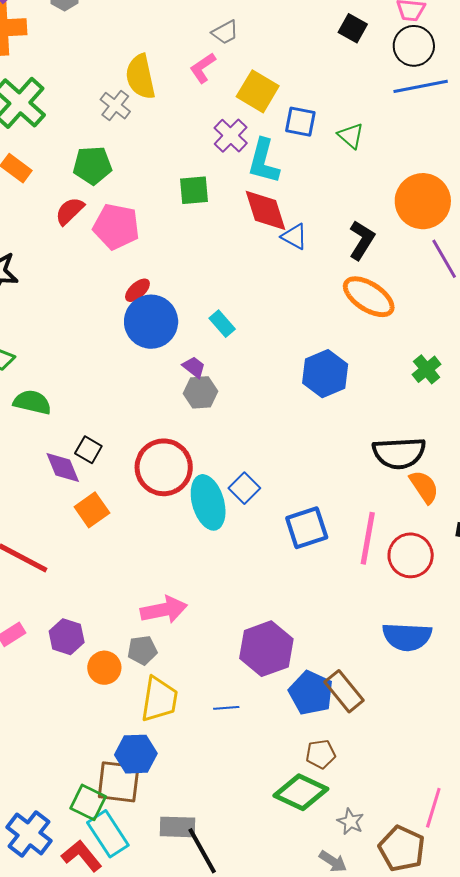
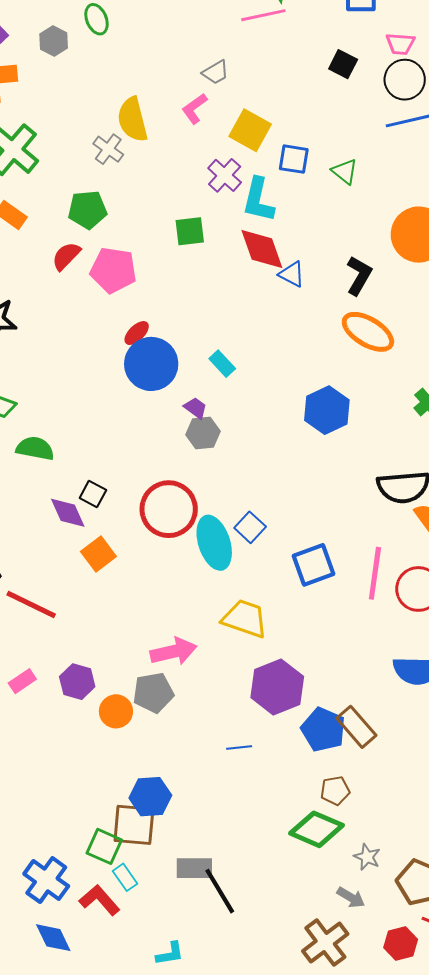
gray pentagon: (142, 650) -> (153, 693), size x1.4
yellow trapezoid: (159, 699) -> (245, 619), moved, turned -78
cyan rectangle: (108, 834) -> (125, 877), size x0.6

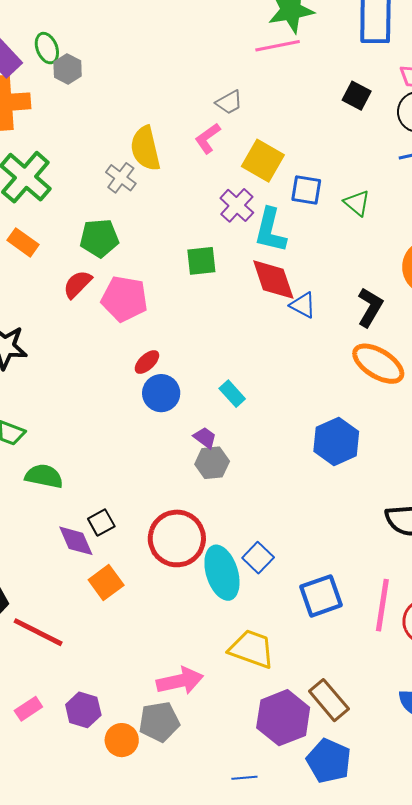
green ellipse: (97, 19) -> (47, 48), moved
blue circle: (151, 364) -> (161, 393), size x0.7
black square: (93, 494) -> (101, 523), turned 32
brown rectangle: (356, 727) -> (329, 700), moved

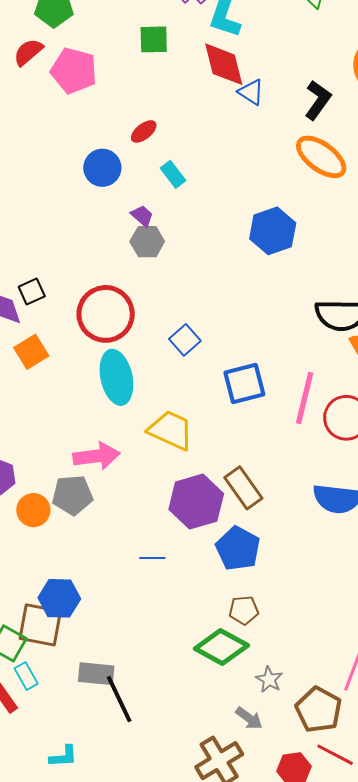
red ellipse: (147, 362) -> (144, 131), moved
cyan ellipse: (222, 573) -> (116, 377), moved

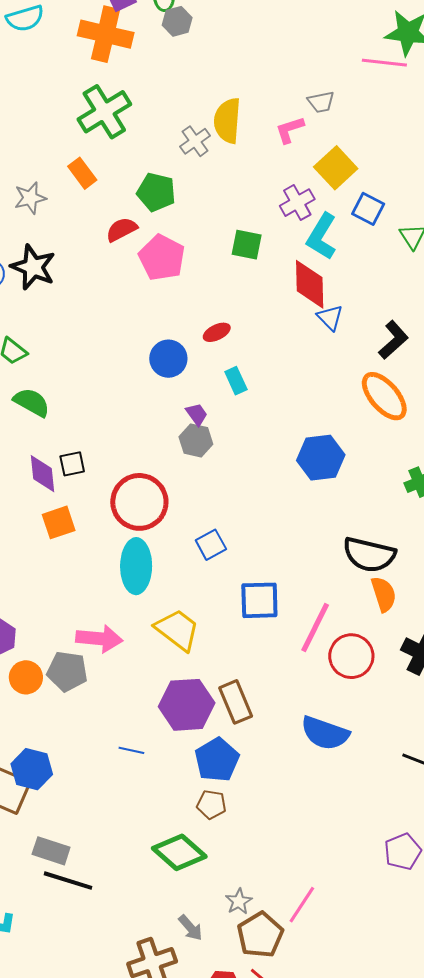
brown pentagon: (244, 610) -> (211, 804), moved
gray star: (269, 679) -> (239, 901), moved
black line: (119, 699) -> (68, 881), turned -60

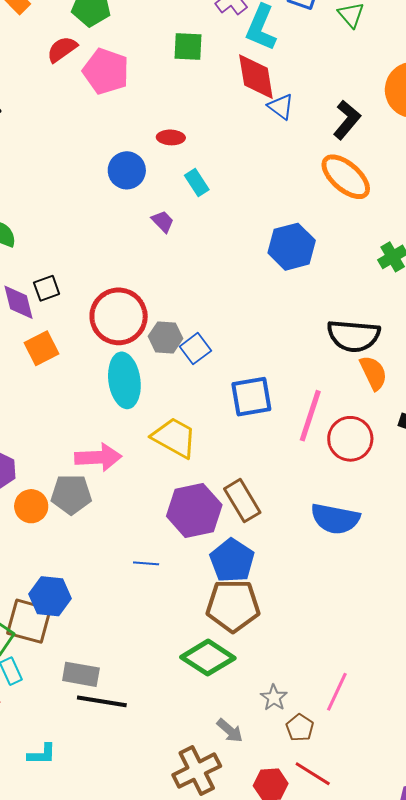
red ellipse: (217, 332) -> (171, 137), turned 36
gray hexagon: (196, 440) -> (165, 337), moved
brown pentagon: (211, 804) -> (233, 606), size x1.8
brown pentagon: (260, 935) -> (300, 728), size x0.6

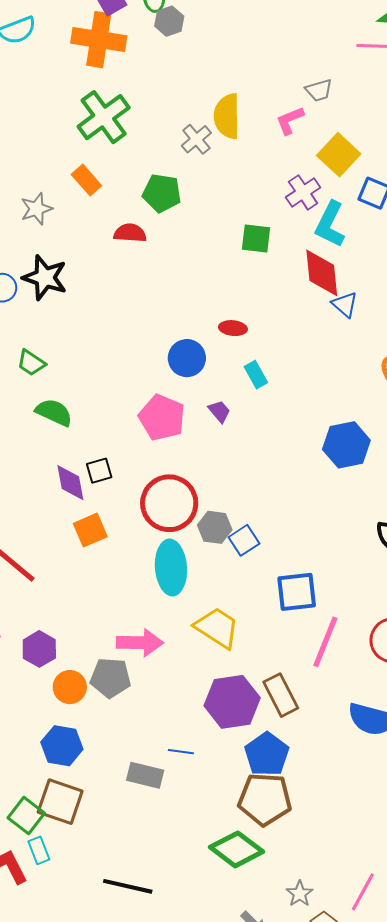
red semicircle: (62, 49) -> (130, 233), turned 36
pink pentagon: (106, 71) -> (162, 418), moved
pink line: (310, 416) -> (325, 642), moved
blue hexagon: (50, 596) -> (62, 746), moved
gray rectangle: (81, 674) -> (145, 775), moved

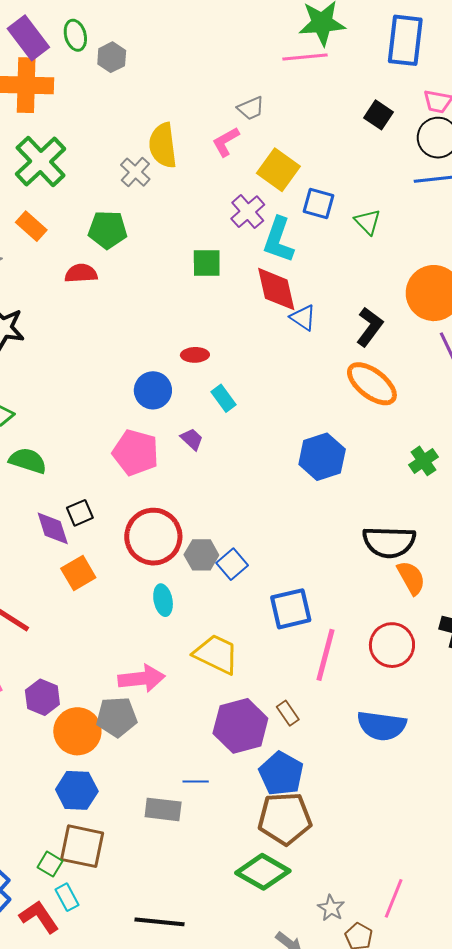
gray hexagon: (169, 21) -> (112, 57), moved
cyan ellipse: (171, 567) -> (163, 600), size x0.6
orange circle: (70, 687) -> (77, 731), size x1.4
brown rectangle: (281, 695) -> (288, 713), size x0.6
green square: (26, 815) -> (50, 864), size x0.7

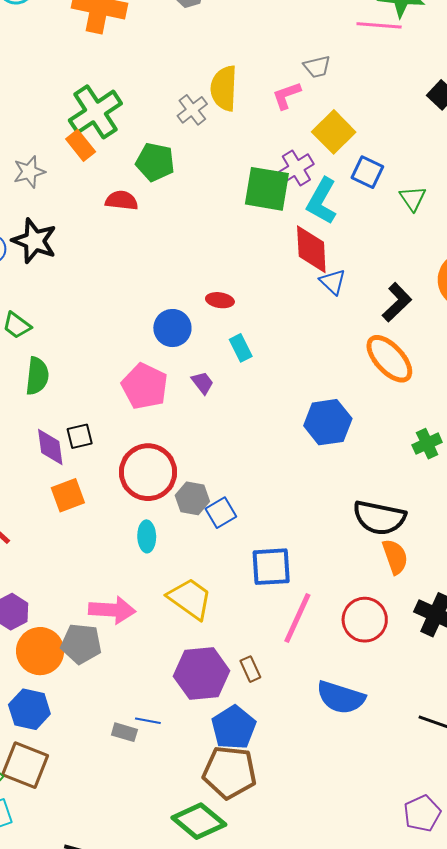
green cross: (41, 161) -> (95, 112), moved
green square: (207, 263) -> (267, 189), moved, size x1.5
green semicircle: (28, 461) -> (37, 376), turned 69
gray rectangle: (163, 809) -> (124, 732), moved, size x0.7

